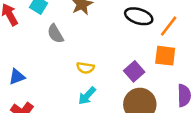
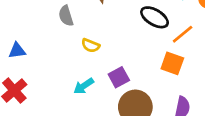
yellow semicircle: (85, 68) -> (91, 46), moved
purple square: (134, 71) -> (119, 77), moved

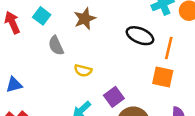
orange line: (183, 34) -> (169, 48), turned -30

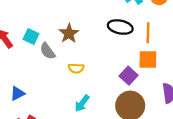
cyan square: (42, 16) -> (31, 36), moved
brown star: (85, 19) -> (69, 33), moved
purple square: (114, 97) -> (129, 76), moved

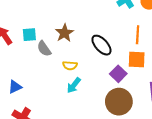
black ellipse: (120, 27) -> (101, 45), moved, turned 35
cyan square: (31, 36) -> (29, 35), turned -32
cyan arrow: (82, 103) -> (74, 85), moved

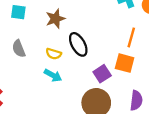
black ellipse: (101, 45) -> (78, 44), moved
gray semicircle: (44, 49) -> (19, 49), moved
cyan arrow: (74, 85) -> (53, 75), turned -112

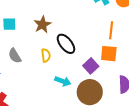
yellow semicircle: (54, 54) -> (46, 55), turned -104
cyan arrow: (53, 75) -> (63, 81), moved

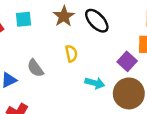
black ellipse: (66, 44) -> (97, 21), moved
gray semicircle: (15, 56) -> (35, 68), moved

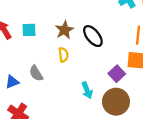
yellow semicircle: (71, 53) -> (63, 55), moved
cyan arrow: (95, 83) -> (87, 90), turned 49

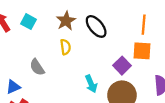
cyan square: (29, 30) -> (29, 22), turned 32
blue triangle: (12, 82) -> (13, 87), moved

